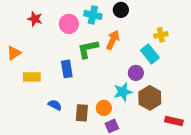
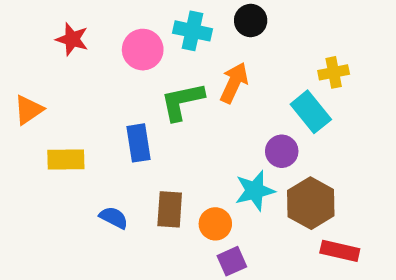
brown rectangle: (82, 113) -> (170, 209), moved
red rectangle: (174, 121) -> (340, 251), moved

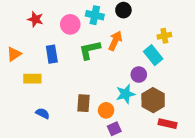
blue rectangle: (139, 143) -> (52, 54), moved
blue semicircle: (114, 218) -> (43, 113), moved

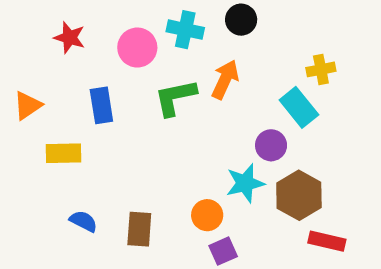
brown rectangle: (84, 103) -> (139, 229), moved

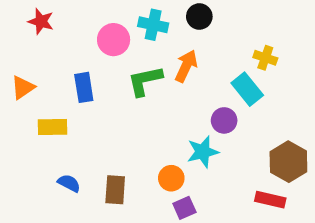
red star: (69, 38) -> (41, 21), moved
yellow cross: (321, 69) -> (265, 58), turned 30
brown hexagon: (299, 195) -> (288, 162), moved

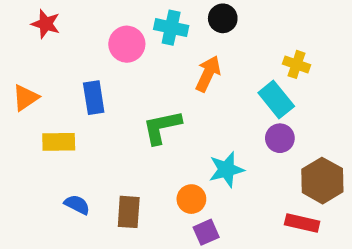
green L-shape: (145, 81) -> (162, 127), moved
purple circle: (224, 120) -> (280, 138), moved

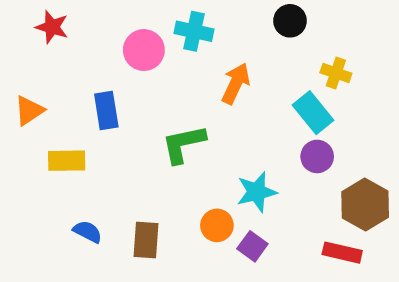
black circle: (223, 18) -> (290, 21), moved
purple square: (206, 232) -> (252, 246), moved, turned -30

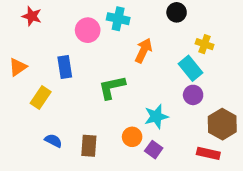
yellow rectangle: (67, 161) -> (41, 97), turned -55

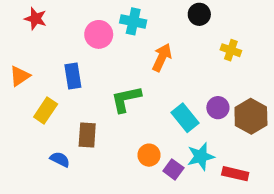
cyan rectangle: (191, 68) -> (185, 118), moved
cyan star: (156, 117) -> (201, 156), moved
brown hexagon: (222, 124) -> (251, 116), moved
brown rectangle: (89, 146) -> (87, 135), moved

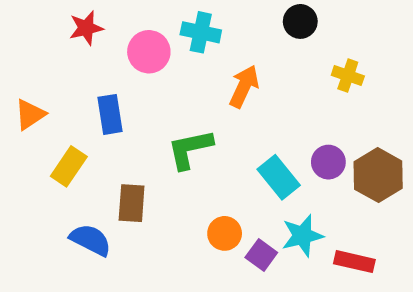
red star: (36, 19) -> (86, 28), moved, turned -30
blue semicircle: (60, 159) -> (90, 240), size x1.4

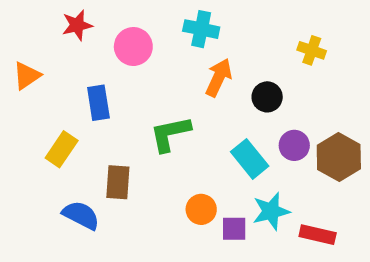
black circle: (300, 21) -> (267, 97), moved
cyan cross: (201, 32) -> (201, 29), moved
yellow cross: (348, 76) -> (312, 50), moved
orange triangle: (30, 114) -> (27, 76), moved
purple square: (261, 255) -> (234, 229), turned -36

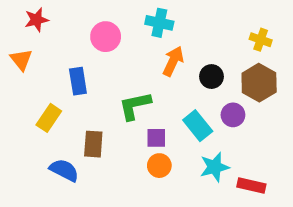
red star: (77, 25) -> (37, 20), moved
yellow cross: (312, 50) -> (261, 40), moved
orange triangle: (27, 76) -> (21, 60), turned -35
brown hexagon: (339, 157) -> (259, 83), moved
purple square: (234, 229) -> (156, 138), moved

